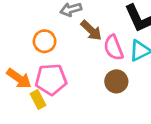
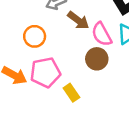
brown circle: (116, 81) -> (97, 59), moved
yellow rectangle: (38, 99) -> (71, 93), moved

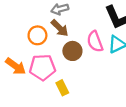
brown arrow: (78, 20) -> (60, 28), moved
brown circle: (97, 59) -> (72, 51), moved

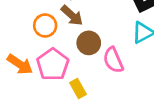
pink semicircle: (95, 41) -> (113, 60), moved
pink pentagon: (42, 67) -> (53, 64), turned -30

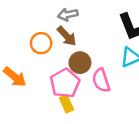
pink pentagon: (53, 64) -> (65, 83), moved

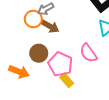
orange circle: (41, 43) -> (33, 19), moved
brown circle: (80, 63) -> (39, 53), moved

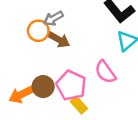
brown circle: (39, 53) -> (43, 87), moved
orange arrow: (19, 72) -> (21, 95), turned 132

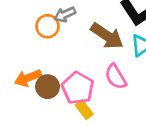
brown arrow: (59, 40) -> (107, 36), moved, size x1.4
orange arrow: (21, 95) -> (28, 78), moved

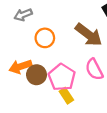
gray arrow: (65, 14) -> (23, 15), moved
orange circle: (48, 26) -> (45, 38), moved

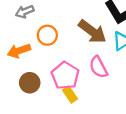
orange arrow: (20, 67) -> (19, 51), moved
brown circle: (37, 75) -> (30, 83), moved

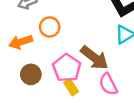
brown arrow: (92, 32) -> (94, 58), moved
pink semicircle: (98, 67) -> (108, 84), moved

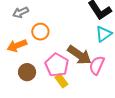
pink semicircle: (108, 84) -> (97, 65), moved, turned 54

